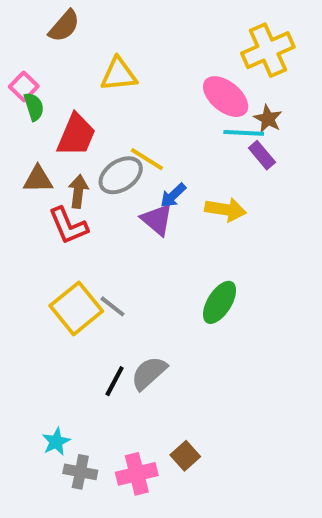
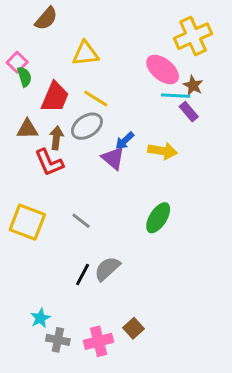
yellow line: (147, 159) -> (96, 99), moved
yellow square: (76, 308) -> (27, 222), moved, turned -30

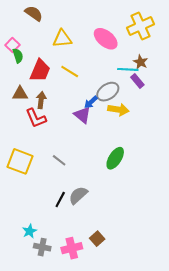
brown semicircle: (46, 19) -> (34, 13), turned -96
pink ellipse: (163, 69) -> (106, 39), moved
gray ellipse: (87, 126) -> (108, 92), moved

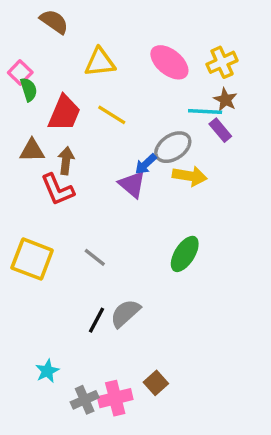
yellow cross: (141, 26) -> (222, 62), moved, size x0.7
gray cross: (42, 247) -> (85, 400), moved, turned -35

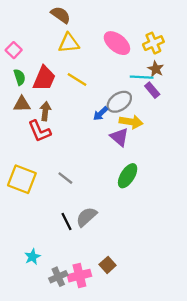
brown semicircle: (54, 22) -> (61, 15), moved
green semicircle: (29, 89) -> (20, 77), moved
purple triangle: (132, 184) -> (119, 137), moved
black line: (96, 320) -> (66, 222), turned -54

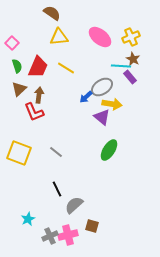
brown triangle: (22, 104) -> (19, 89), turned -42
gray semicircle: (86, 217) -> (74, 205), moved
brown square: (108, 265) -> (92, 226), turned -32

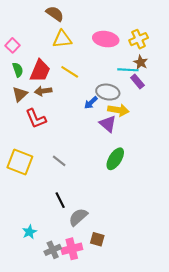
pink ellipse: (100, 37) -> (106, 39), turned -30
gray ellipse: (102, 87) -> (108, 92), turned 45
brown arrow: (39, 95) -> (43, 91), moved, turned -105

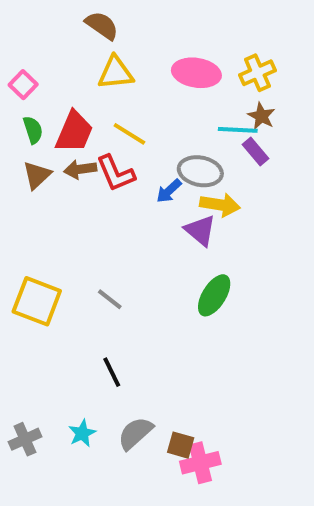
red L-shape: (36, 119) -> (116, 173), moved
gray semicircle: (78, 217) -> (135, 433), moved
cyan star: (29, 232) -> (82, 433), moved
pink cross: (72, 249) -> (200, 463), moved
gray cross: (53, 250) -> (25, 439), moved

